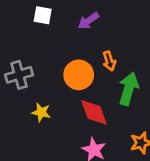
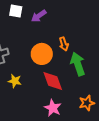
purple arrow: (88, 21) -> (39, 16), moved
green arrow: (129, 89) -> (78, 64), turned -35

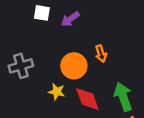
green arrow: (78, 64) -> (123, 97), moved
yellow star: (15, 81) -> (57, 92), moved

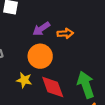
purple arrow: (70, 19) -> (41, 29), moved
orange arrow: (101, 54) -> (65, 33), moved, turned -77

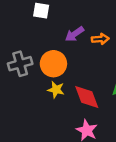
orange circle: (40, 56) -> (53, 64), moved

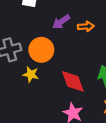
yellow star: (56, 90) -> (31, 74), moved

